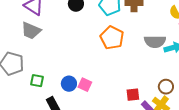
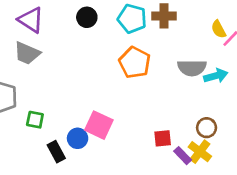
blue circle: (69, 84) -> (78, 138), moved
pink square: (85, 85) -> (99, 125), size x1.5

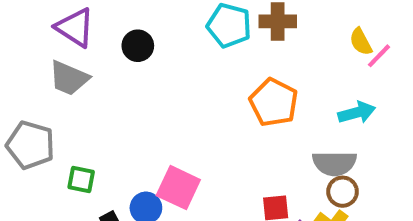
black circle: (87, 17) -> (138, 46), moved
orange pentagon: (135, 63) -> (274, 102), moved
gray semicircle: (192, 68) -> (334, 163), moved

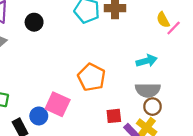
orange pentagon: (274, 102) -> (92, 77), moved
cyan arrow: (357, 113) -> (147, 61), moved

